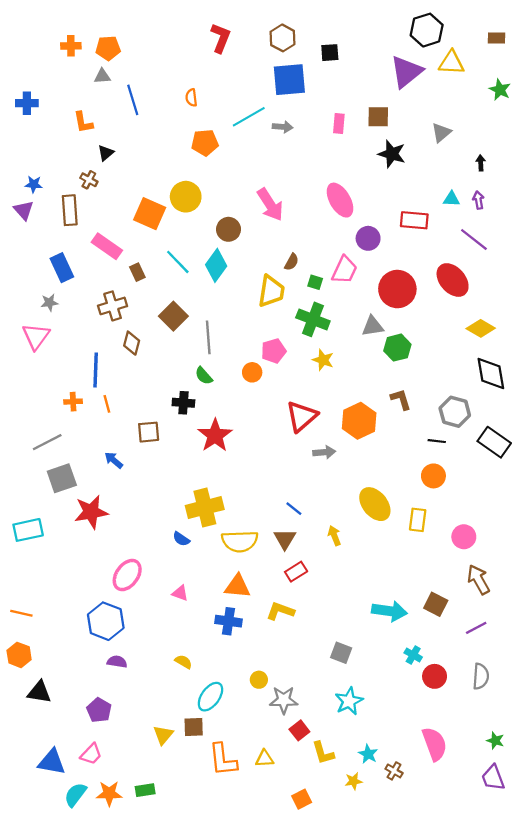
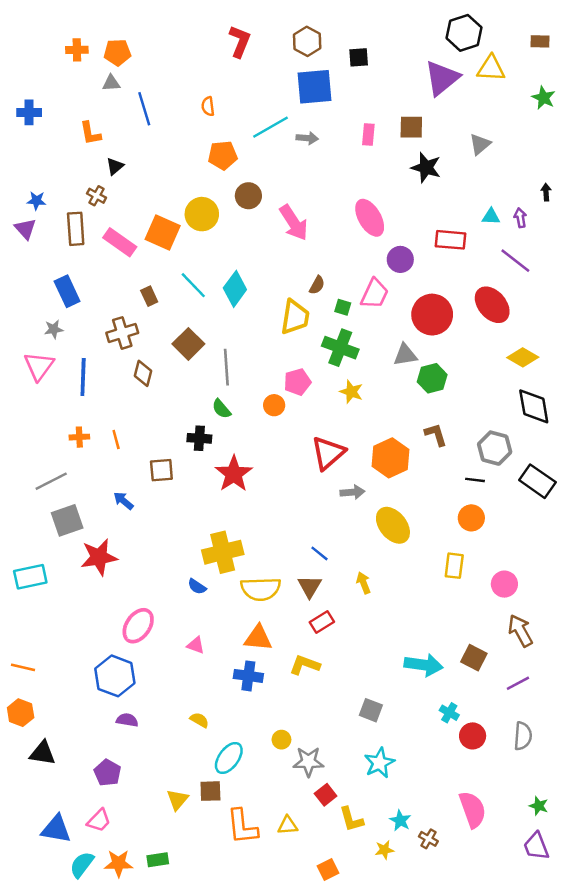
black arrow: (481, 163) -> (546, 192), moved
brown circle: (228, 229) -> (248, 196), moved
pink rectangle: (107, 246) -> (120, 242), moved
blue line: (96, 370) -> (83, 377), moved
yellow ellipse: (375, 504) -> (393, 525), moved

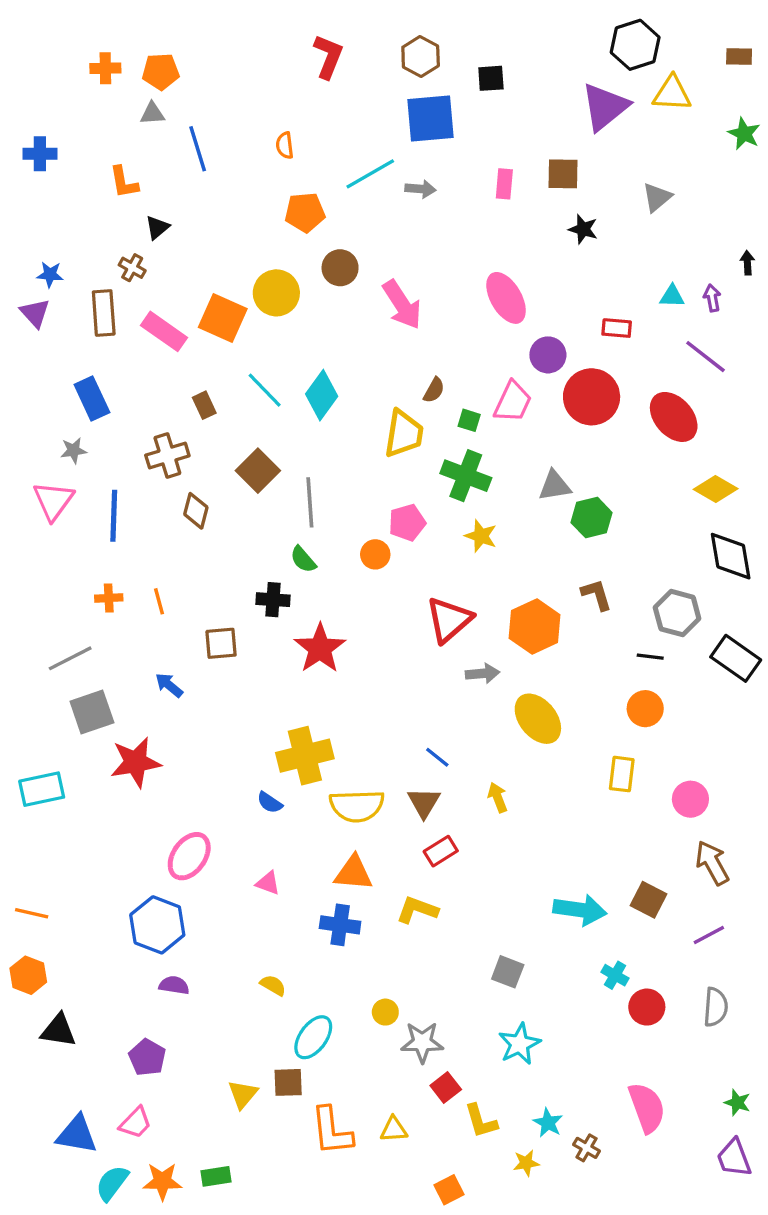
black star: (426, 168) -> (583, 229), size x0.7
red rectangle: (451, 240) -> (617, 328), size x0.7
red circle: (432, 315) -> (592, 397), moved

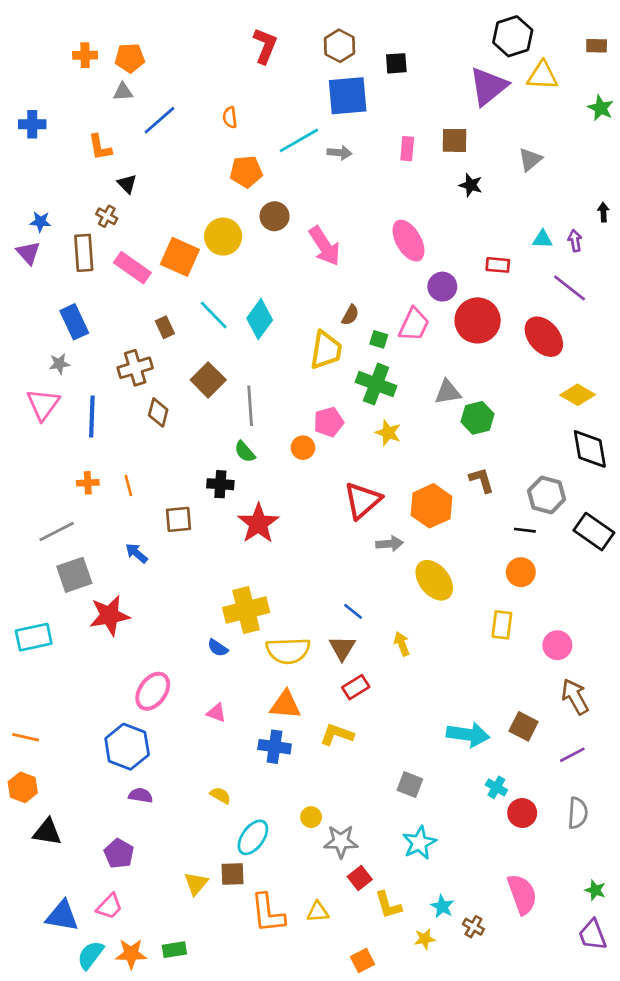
blue line: (198, 149) -> (160, 120), turned 66
black triangle: (157, 228) -> (127, 184), turned -35

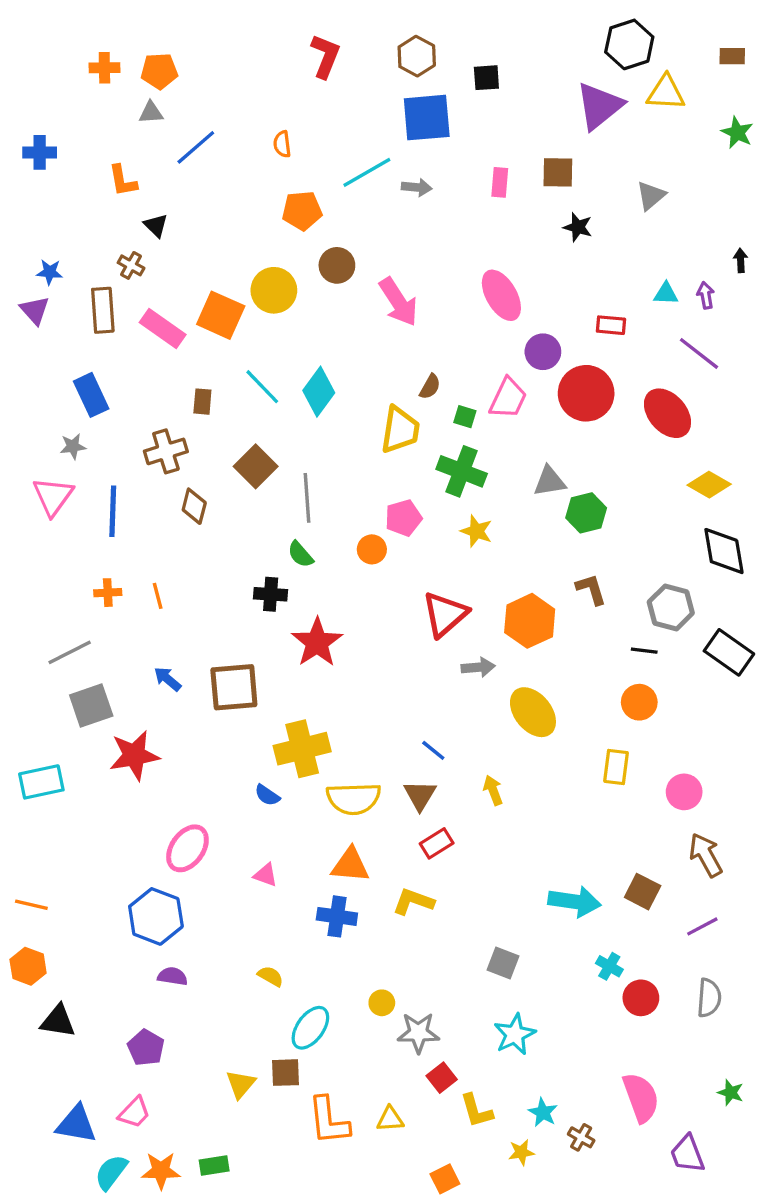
brown rectangle: (165, 327) -> (202, 402), turned 30
brown square: (178, 519) -> (234, 687), moved, size x1.5
purple trapezoid: (593, 935) -> (687, 1154), moved

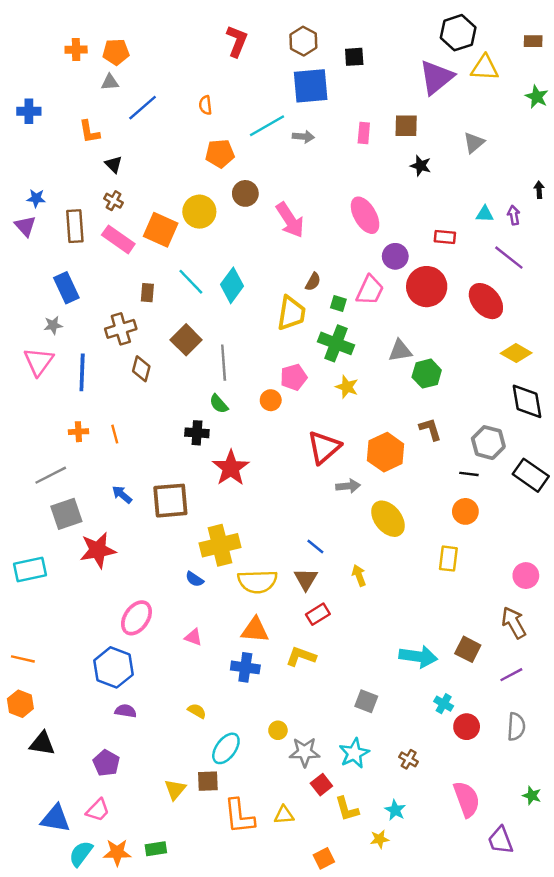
brown cross: (131, 265) -> (114, 201), moved
pink circle: (684, 792) -> (526, 576), moved
cyan star: (515, 1034) -> (354, 753), moved
brown cross: (581, 1137) -> (409, 759), moved

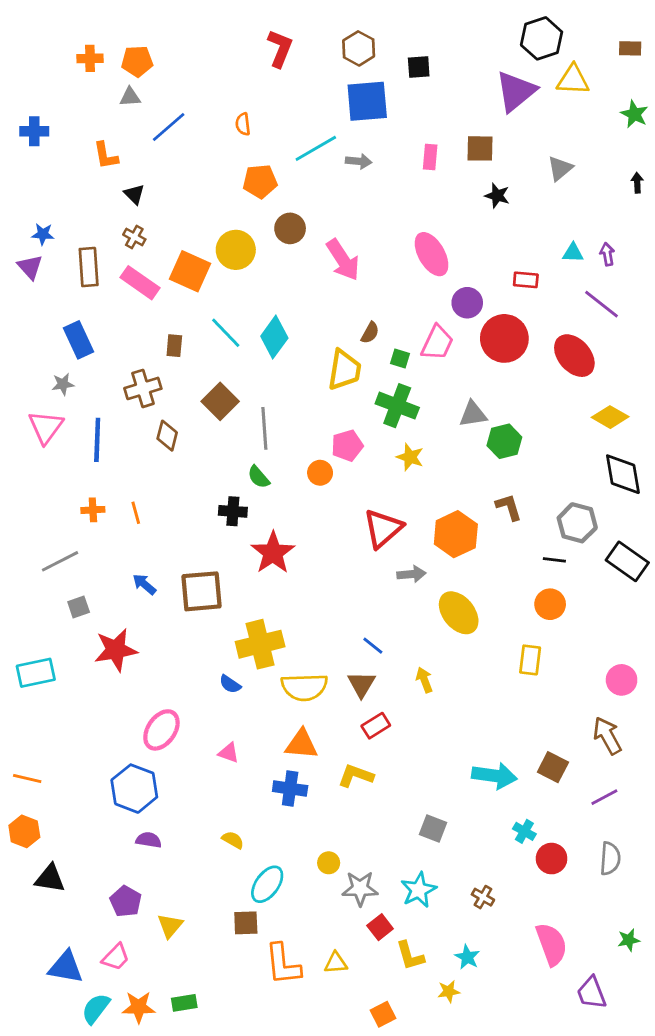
black arrow: (539, 190) -> (637, 183), moved
gray square: (66, 514) -> (79, 607), size x0.6
yellow triangle: (175, 790) -> (170, 926), moved
green star: (532, 796) -> (629, 940), turned -30

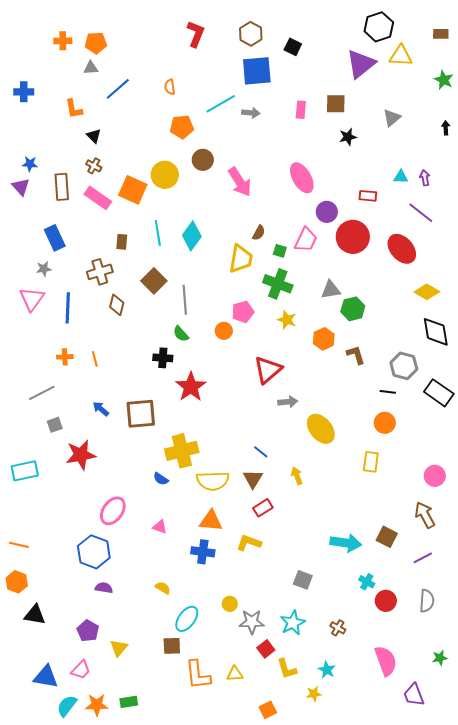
black square: (419, 67) -> (293, 47), turned 30
black star: (497, 196) -> (348, 137), turned -30
cyan line: (226, 333) -> (158, 233), turned 35
orange hexagon: (456, 534) -> (324, 339), moved, size x0.7

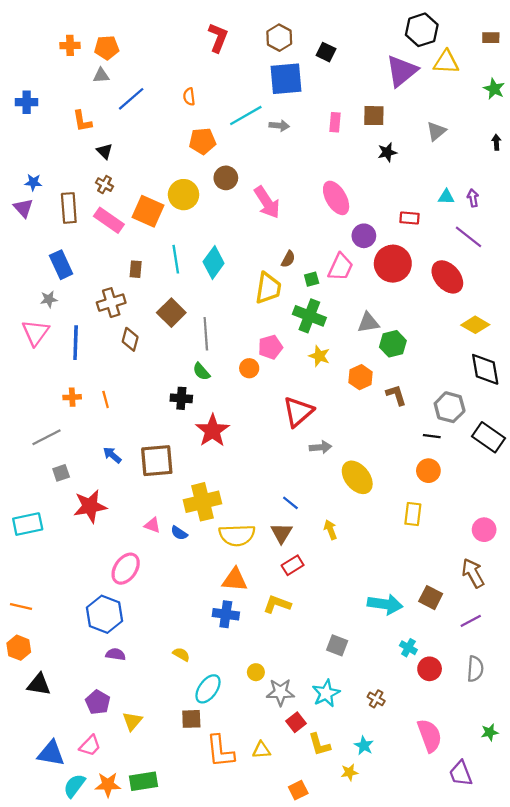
green square: (280, 251) -> (312, 279), turned -32
pink triangle: (160, 527) -> (152, 525), moved
green rectangle: (129, 702) -> (143, 781), size x1.4

